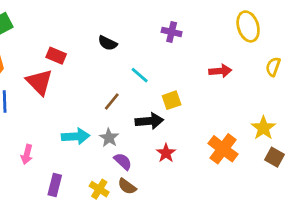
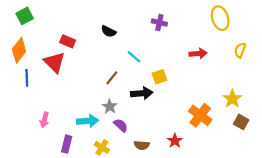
cyan arrow: (76, 136) -> (88, 121), moved
red star: (166, 153) -> (175, 141), moved
brown semicircle: (127, 186) -> (142, 145), moved, turned -32

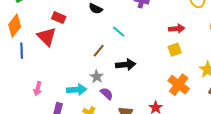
yellow square: (159, 77) -> (175, 50), moved

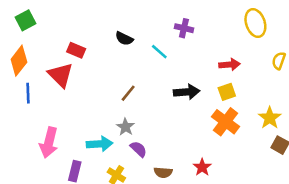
cyan line: (119, 32) -> (159, 52), moved
black arrow: (126, 65) -> (187, 92), moved
orange cross: (179, 85) -> (226, 122), moved
pink arrow: (38, 89) -> (49, 143), size x1.6

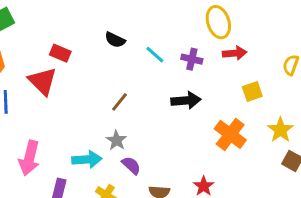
yellow ellipse: (255, 23) -> (218, 22), moved
purple cross: (184, 28) -> (192, 59), moved
red arrow: (229, 65) -> (235, 53), moved
yellow square: (227, 92) -> (252, 92), moved

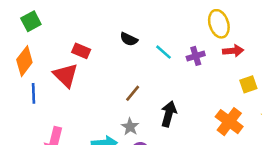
purple cross: (192, 59) -> (196, 56), turned -30
black arrow: (186, 100) -> (169, 114), moved, turned -70

